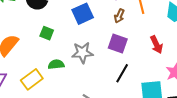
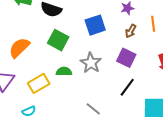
green square: (47, 33) -> (58, 40), size x1.5
gray star: (82, 53) -> (91, 63), turned 30

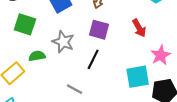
black line: (127, 87) -> (93, 59), moved

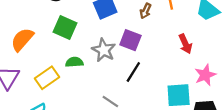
purple square: (99, 30) -> (130, 40), moved

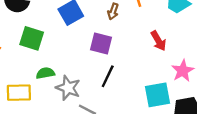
gray star: (104, 50) -> (68, 88), moved
yellow rectangle: (47, 78) -> (19, 93), turned 40

